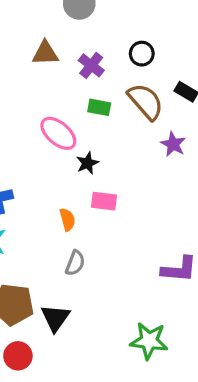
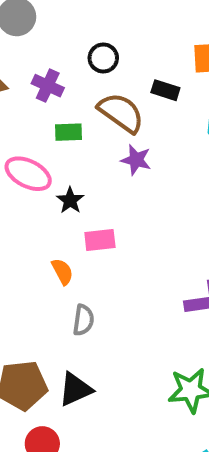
purple star: (173, 144) -> (136, 160), moved
black triangle: (55, 318) -> (75, 389), turned 44

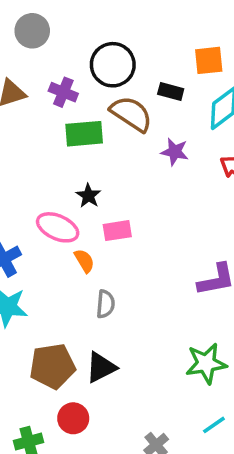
black circle: (103, 58) -> (113, 65), size x1.6
green rectangle: (68, 132) -> (84, 134), size x1.5
purple star: (136, 160) -> (175, 152), moved
pink ellipse: (28, 174) -> (58, 227), moved

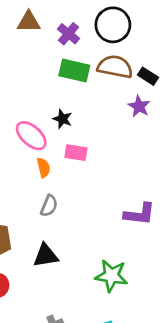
black rectangle: (171, 91) -> (148, 76), moved
brown semicircle: (131, 114) -> (115, 67), turned -40
black star: (88, 196) -> (62, 119), turned -30
black triangle: (101, 367) -> (46, 255), moved

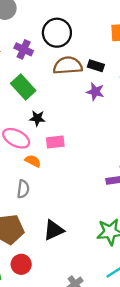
green rectangle: (74, 71) -> (23, 87), moved, turned 50
orange semicircle: (43, 168) -> (33, 161), turned -35
gray semicircle: (49, 206) -> (23, 189), moved

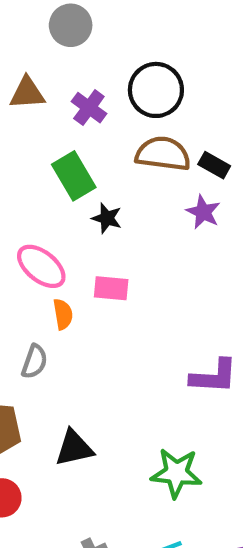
black star: (37, 118) -> (107, 218), moved
orange semicircle: (33, 161) -> (63, 314), turned 42

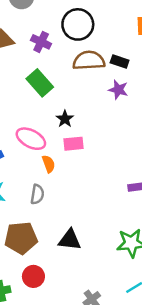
black star: (107, 218) -> (65, 119), moved, turned 30
black triangle: (74, 448) -> (70, 240), turned 30

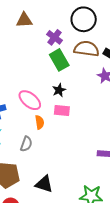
purple cross: (41, 42) -> (55, 37), moved
green rectangle: (40, 83) -> (59, 60), moved

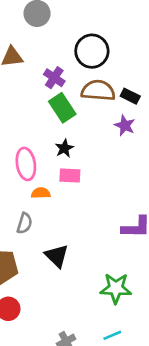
pink ellipse: (30, 100) -> (26, 164), turned 45
orange semicircle: (40, 122) -> (41, 193), turned -80
black triangle: (44, 184) -> (57, 256), moved, turned 30

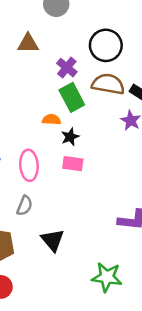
pink ellipse: (26, 164) -> (29, 165), moved
orange semicircle: (41, 193) -> (51, 120), moved

